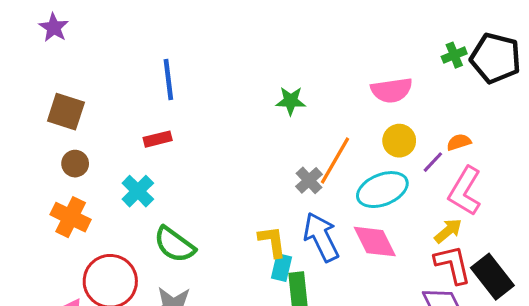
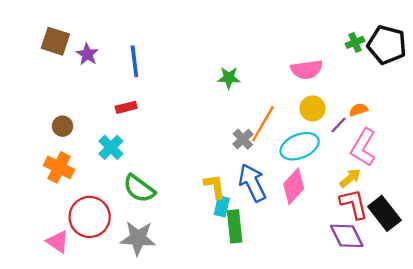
purple star: (54, 28) -> (87, 54), moved
brown square: (66, 112) -> (55, 41), moved
pink diamond: (375, 242) -> (294, 186), turned 69

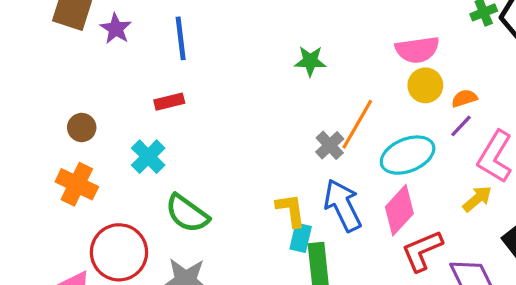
yellow circle: (313, 108) -> (425, 85), moved
orange semicircle: (359, 110) -> (464, 98), moved
red L-shape: (354, 204) -> (422, 251), moved, turned -100

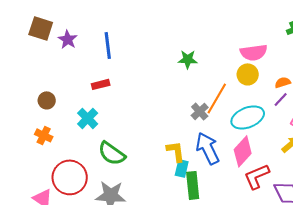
yellow circle: (425, 85) -> (248, 74), moved
orange cross: (77, 184) -> (44, 135), size x0.7

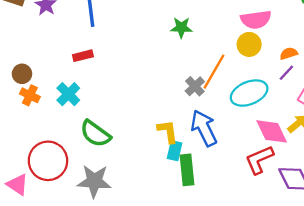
orange cross: (44, 135) -> (30, 95), moved
pink diamond: (243, 151) -> (272, 131), moved, turned -68

